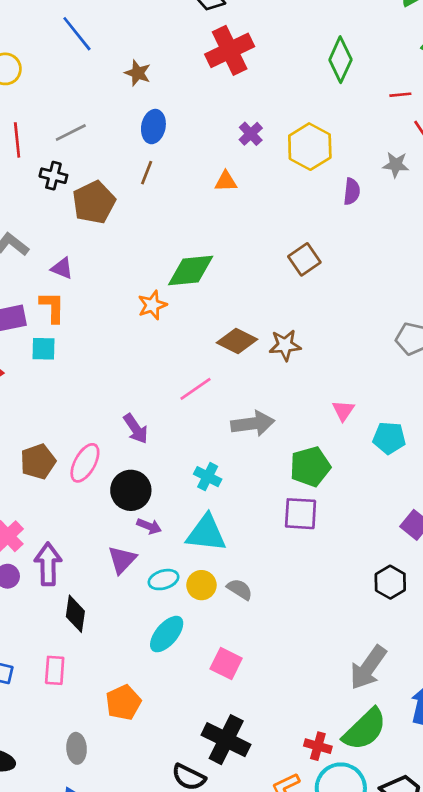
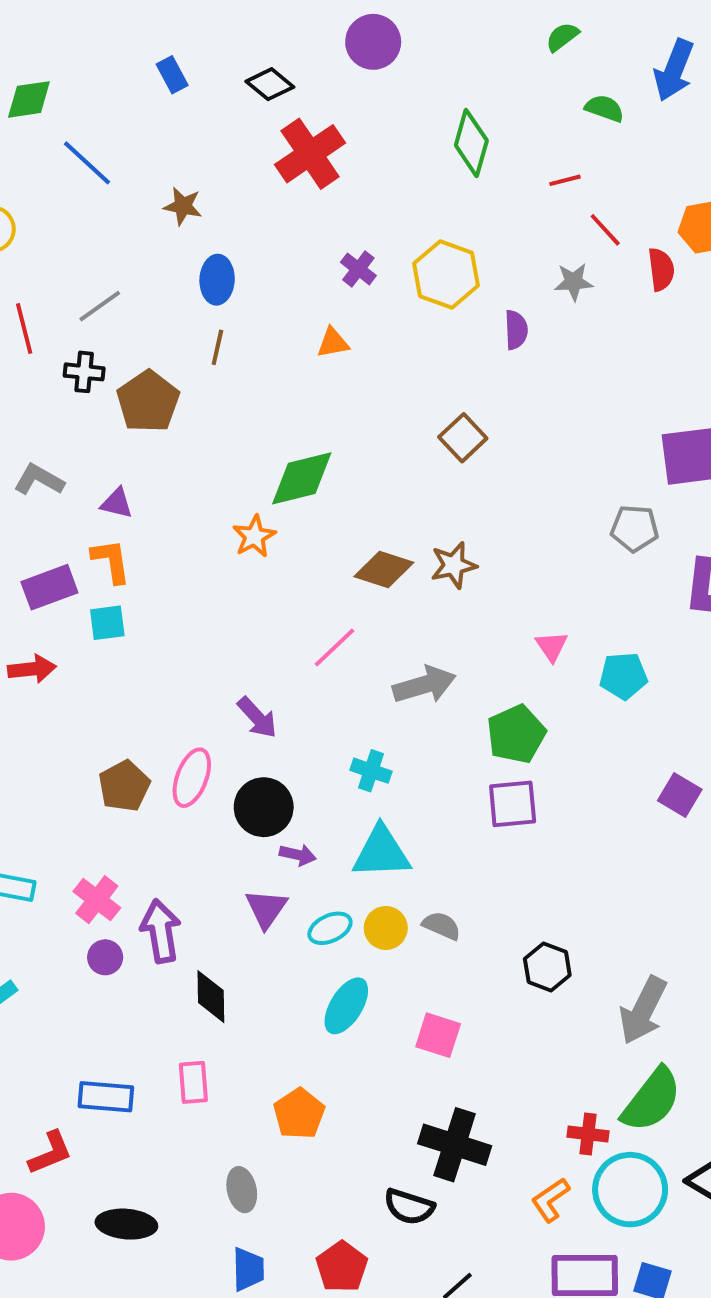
black hexagon: (390, 582) -> (547, 967), moved

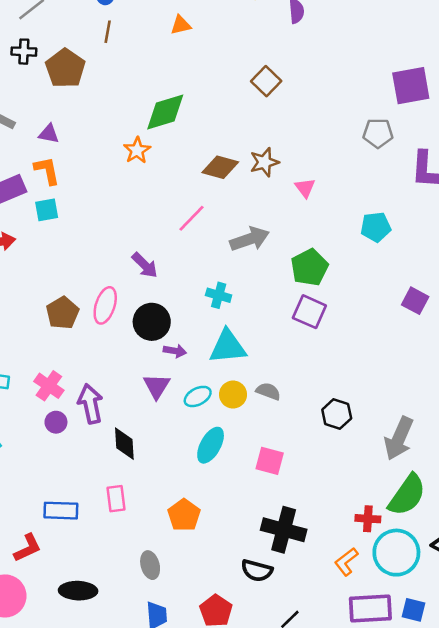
pink triangle: (552, 646) -> (305, 188), moved
purple square: (513, 804) -> (309, 312), turned 32

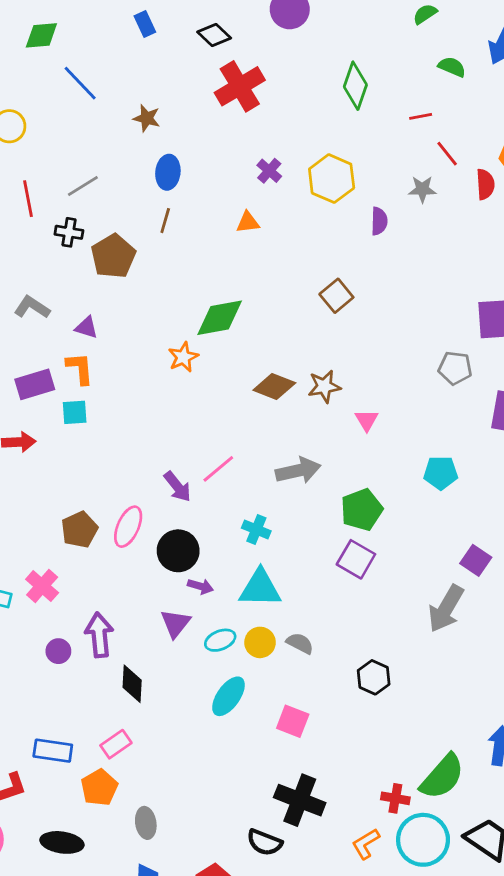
pink line: (192, 218) -> (218, 469), moved
pink cross: (49, 386) -> (42, 586), moved
gray arrow: (399, 438) -> (446, 609), moved
pink rectangle: (116, 499) -> (116, 744), turned 56
orange pentagon: (184, 515) -> (99, 787), moved

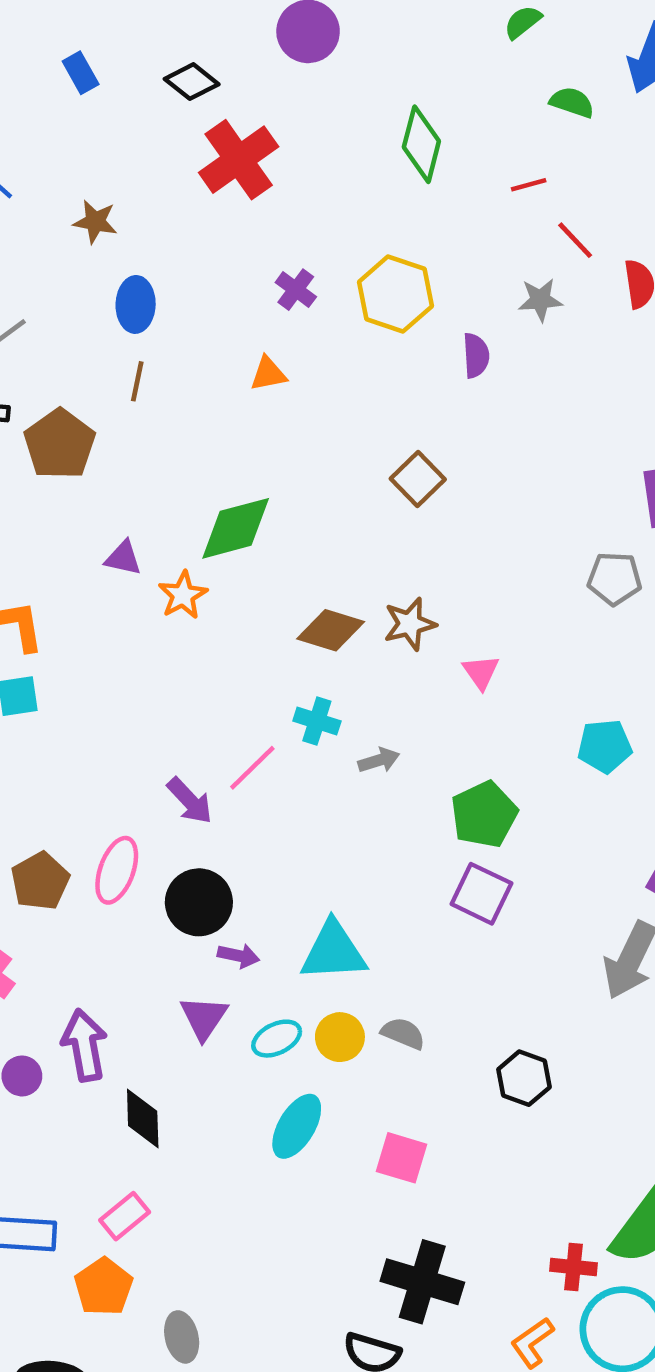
purple triangle: (86, 327) -> (123, 558), moved
gray arrow: (298, 471) -> (379, 760), size x0.6
cyan cross: (256, 530) -> (317, 721), moved

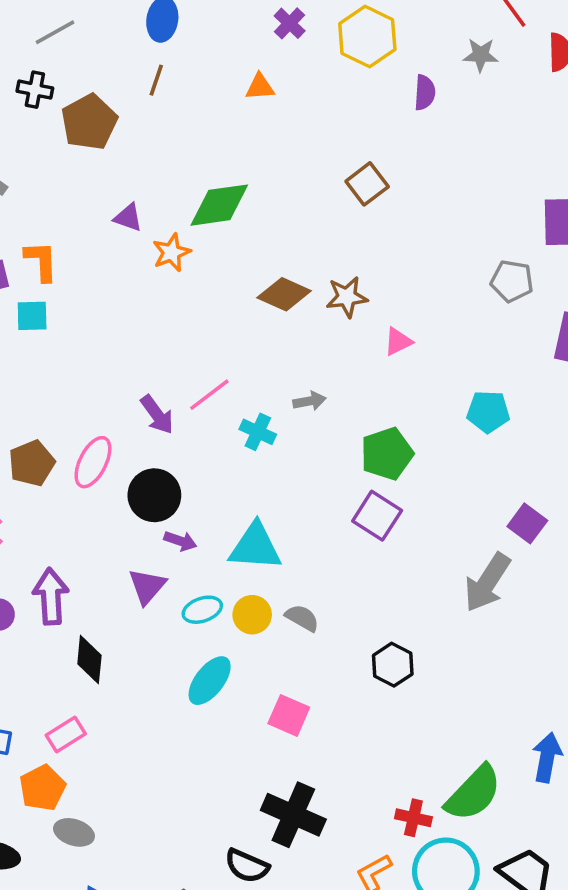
pink triangle: (481, 672) -> (398, 342), turned 32
cyan cross: (317, 721) -> (258, 432), moved
gray ellipse: (182, 1337) -> (74, 832), moved, turned -66

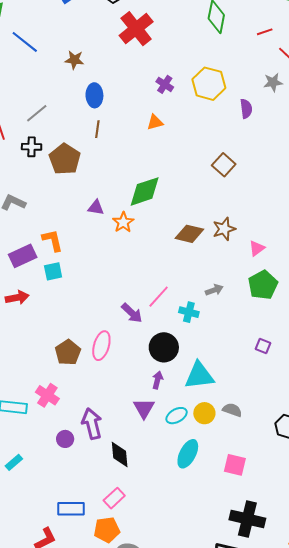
green pentagon: (387, 454) -> (263, 285), moved
black circle: (154, 495) -> (164, 347), moved
purple square: (377, 516) -> (263, 346), size x0.6
purple arrow: (180, 541) -> (157, 380), turned -84
orange pentagon: (42, 788) -> (107, 530), turned 30

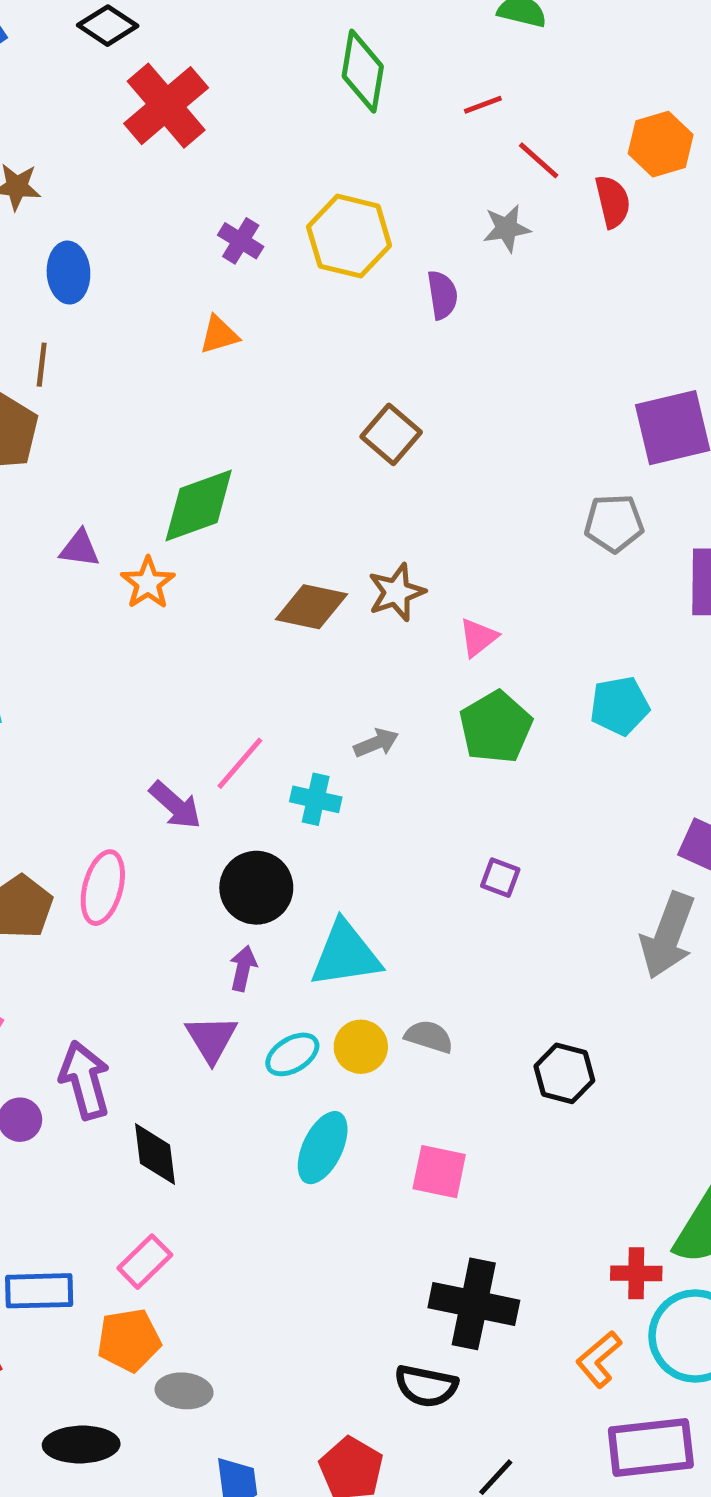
brown line: (97, 129) -> (42, 365), moved

